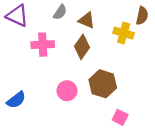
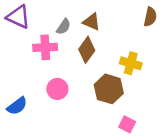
gray semicircle: (60, 12) -> (64, 27), moved
yellow cross: (124, 33) -> (131, 63), moved
pink circle: (67, 91) -> (57, 89), moved

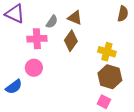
pink circle: (57, 89) -> (34, 68), moved
brown hexagon: (109, 89) -> (110, 77), moved

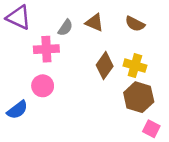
brown semicircle: (123, 14) -> (135, 24), moved, turned 105
brown diamond: (71, 41) -> (105, 66), moved
pink square: (104, 102) -> (151, 129), moved

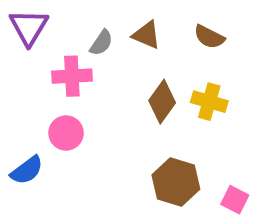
purple triangle: (19, 18) -> (29, 27), turned 36
brown hexagon: (139, 97) -> (176, 182), moved

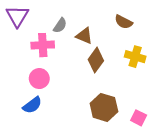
brown triangle: (146, 35) -> (84, 36), moved
yellow cross: (209, 102) -> (135, 57), moved
blue semicircle: (27, 170) -> (32, 105), moved

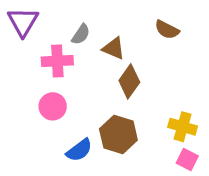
yellow cross: (135, 57) -> (183, 127), moved
blue semicircle: (32, 105) -> (79, 150), moved
brown hexagon: (104, 107) -> (118, 135), moved

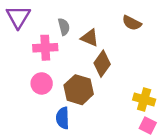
gray semicircle: (81, 34) -> (64, 27), turned -49
brown hexagon: (118, 135) -> (79, 90), moved
blue semicircle: (79, 150) -> (63, 118), turned 125

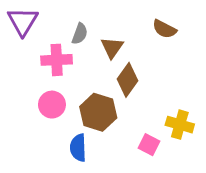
gray semicircle: (64, 27) -> (80, 34), turned 35
brown triangle: (90, 38) -> (112, 48), turned 42
pink square: (148, 125) -> (149, 145), moved

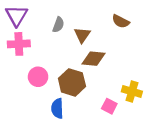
pink cross: (57, 60) -> (19, 44), moved
brown diamond: (127, 80) -> (93, 59), turned 60

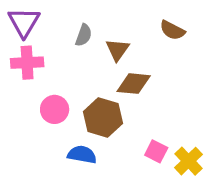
yellow cross: (132, 91) -> (189, 161), moved, turned 30
blue semicircle: (57, 108) -> (82, 155), turned 102

